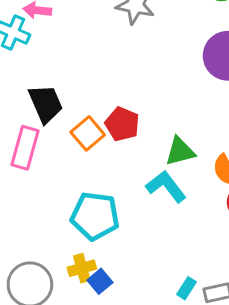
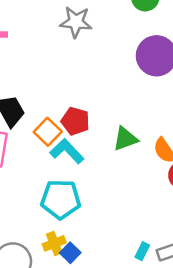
cyan L-shape: (166, 186) -> (67, 151), moved

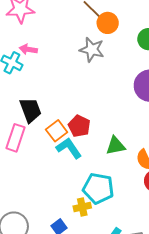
cyan pentagon: (61, 199) -> (98, 188), moved
yellow cross: (54, 243) -> (82, 207), moved

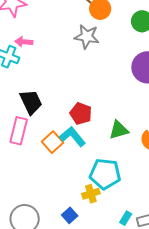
orange square: (57, 131) -> (53, 142), moved

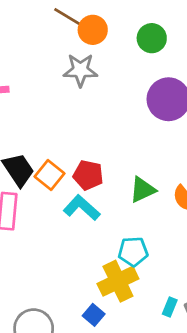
orange square: (53, 142) -> (49, 175), moved
cyan pentagon: (105, 174) -> (133, 252), size x0.7
yellow cross: (91, 194) -> (118, 281), size x1.6

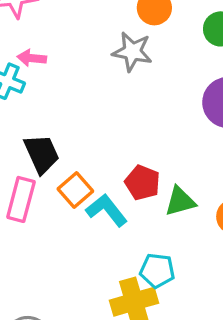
orange square: (49, 175) -> (75, 190), moved
red pentagon: (88, 175) -> (143, 183), moved

